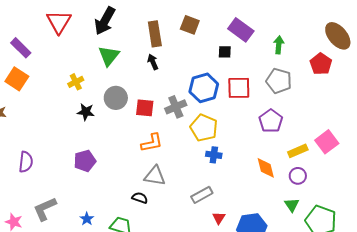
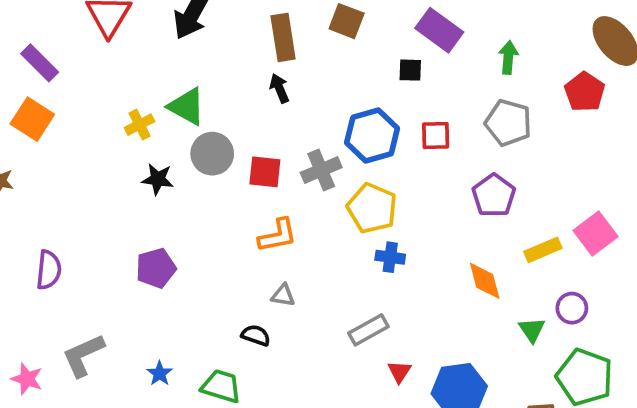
green triangle: (109, 56) -> (187, 106), moved, turned -40
red square: (239, 88) -> (436, 135), size x0.7
gray triangle: (155, 176) -> (283, 295), size x0.6
purple circle: (298, 176) -> (572, 308), moved
green triangle: (292, 205) -> (532, 330), moved

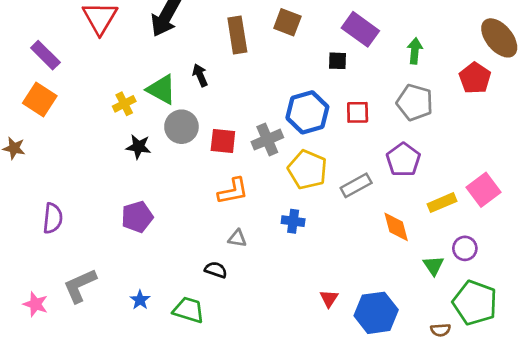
black arrow: (279, 88) -> (200, 75), moved
blue cross: (390, 257) -> (293, 221), moved
gray rectangle: (368, 330) -> (356, 185), moved

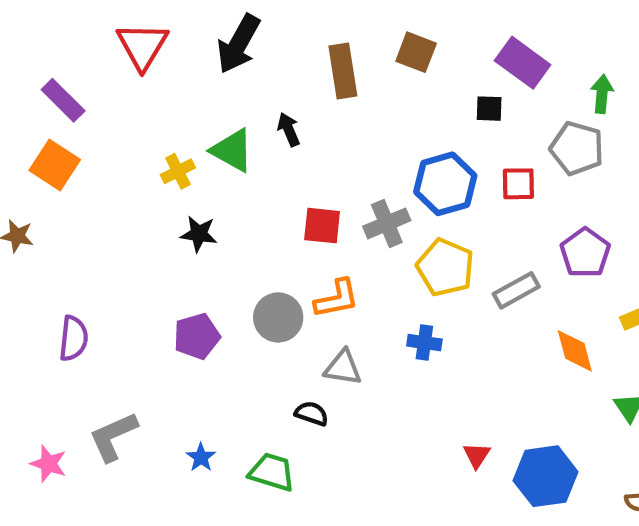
gray pentagon: (415, 102) -> (577, 148), moved
gray circle: (181, 127) -> (278, 317), moved
gray triangle: (237, 238) -> (343, 368), size x1.4

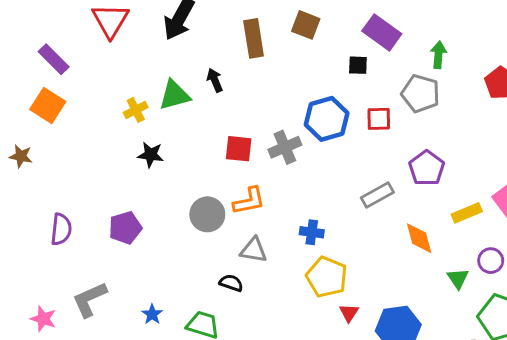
green triangle: (232, 150) -> (175, 95), turned -44
yellow pentagon: (445, 267) -> (327, 277), moved
purple pentagon: (197, 336) -> (125, 228), moved

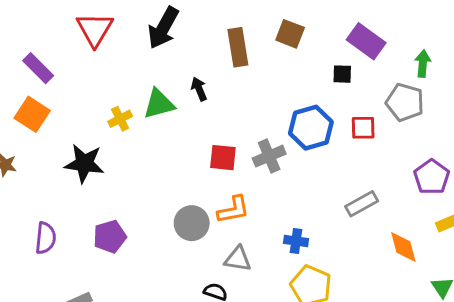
black star: (151, 155) -> (84, 163), moved, size x1.5
purple pentagon: (427, 168) -> (432, 177), moved

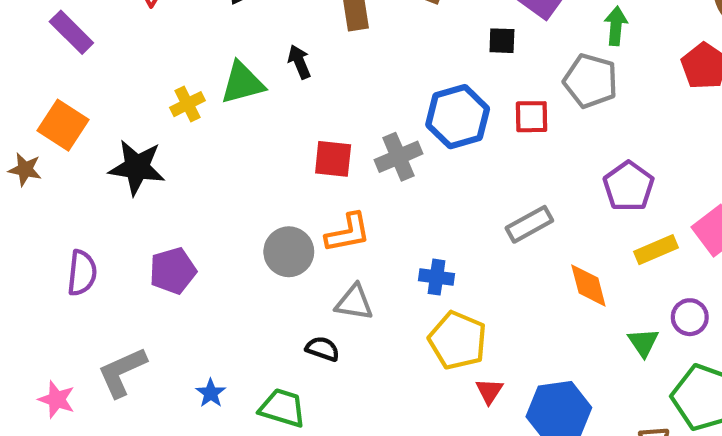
orange square: (32, 114) -> (63, 125), moved

